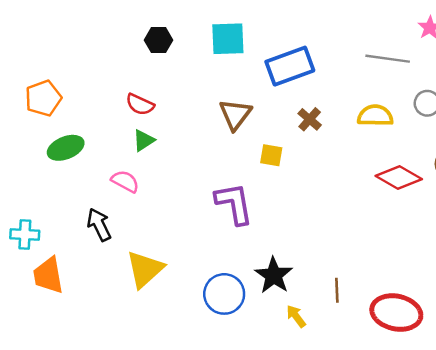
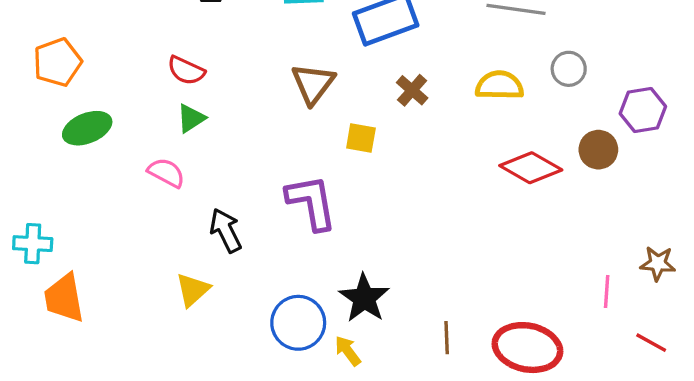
black arrow: (99, 225) -> (226, 230), moved
yellow triangle: (145, 269) -> (193, 290), size x0.7
brown line: (337, 290) -> (447, 338), moved
yellow arrow: (296, 316) -> (348, 351), moved

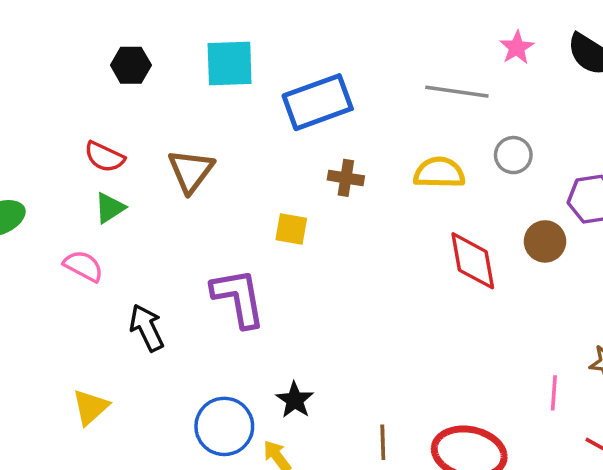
brown triangle: (313, 84) -> (191, 171), moved
brown cross: (412, 90) -> (346, 178), turned -32
red diamond: (531, 168) -> (473, 261), turned 50
yellow triangle: (193, 290) -> (90, 407), moved
black star: (364, 298) -> (295, 400), size x0.7

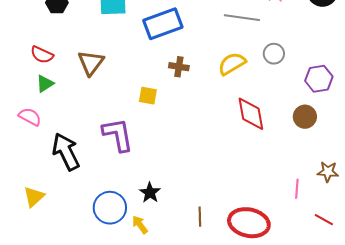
yellow semicircle: (439, 173) -> (232, 64), turned -32
brown circle: (545, 241) -> (305, 117), moved
black arrow: (147, 328) -> (66, 152), size x1.4

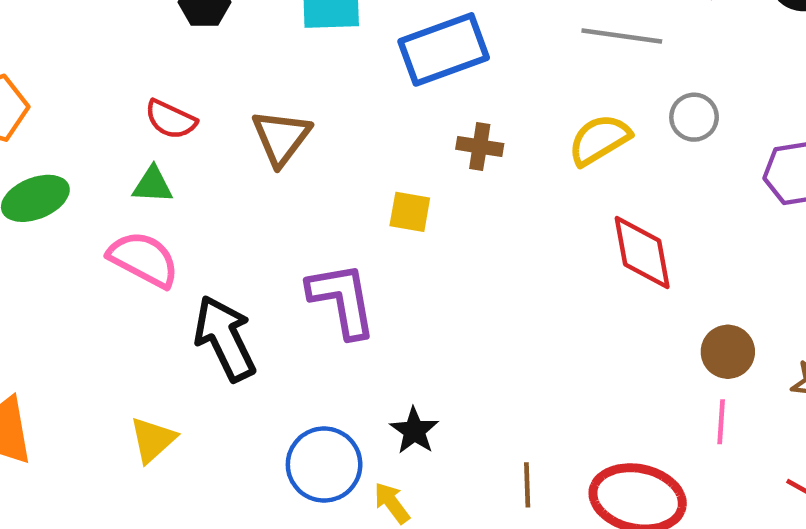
green triangle: (45, 84) -> (153, 185), moved, turned 36
pink semicircle: (30, 117) -> (144, 259), size x1.4
brown circle: (305, 117) -> (728, 352), moved
pink line: (297, 189) -> (721, 422), moved

